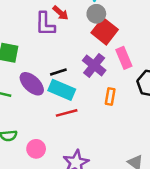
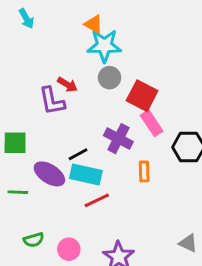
red square: (105, 31) -> (142, 96), moved

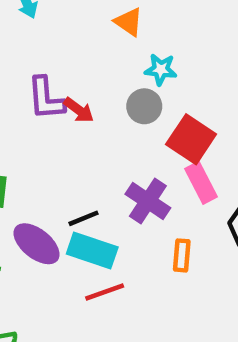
cyan star: (104, 46) -> (161, 69), moved, size x0.6
purple L-shape: (52, 101) -> (46, 98), moved

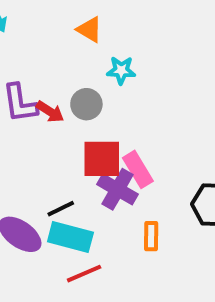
gray circle: (144, 106) -> (86, 104), moved
red square: (191, 139) -> (102, 159), moved, turned -30
pink rectangle: (201, 183) -> (138, 169), moved

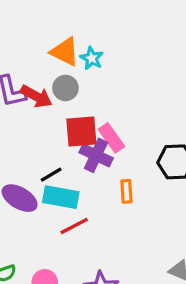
orange triangle: (89, 30) -> (65, 52), moved, size x1.4
cyan star: (121, 70) -> (92, 58), turned 30
red arrow: (50, 112) -> (36, 96), size x1.4

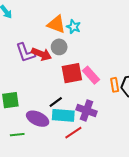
purple cross: (96, 155) -> (86, 110), moved
orange rectangle: (126, 191) -> (115, 85), moved

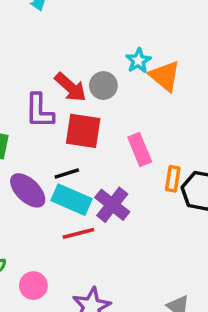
orange triangle: (56, 24) -> (165, 76), moved
purple L-shape: (25, 53) -> (39, 111), moved
red square: (72, 73) -> (83, 131), moved

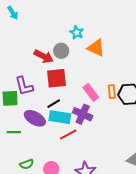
orange triangle: (165, 76) -> (96, 48), moved
purple L-shape: (39, 111) -> (24, 86), moved
pink rectangle: (140, 150) -> (91, 92), moved

